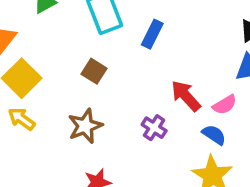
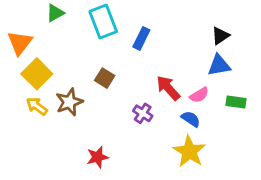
brown square: (94, 71) -> (105, 78), moved
brown star: (85, 126) -> (69, 102), moved

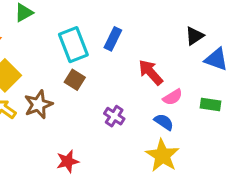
cyan rectangle: (103, 22) -> (73, 45), moved
blue triangle: (219, 65) -> (216, 59), moved, turned 30
red arrow: (168, 88) -> (151, 72), moved

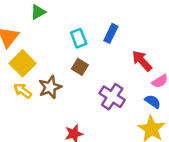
cyan rectangle: (73, 45) -> (79, 38), size x0.7
purple cross: (114, 116) -> (112, 97), size x1.5

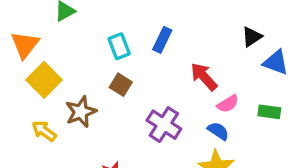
yellow arrow: (23, 91) -> (44, 131), moved

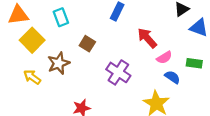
orange triangle: (25, 45) -> (18, 15), turned 45
cyan rectangle: (119, 46) -> (61, 17), moved
blue semicircle: (218, 131) -> (172, 77), moved

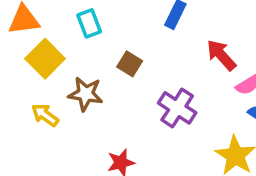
brown star: (59, 63) -> (86, 94), turned 30

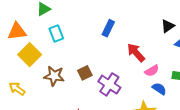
brown square: (130, 64) -> (85, 73), moved, turned 32
yellow arrow: (45, 115) -> (17, 89), moved

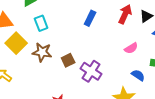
red arrow: (136, 53) -> (125, 14), moved, turned 66
pink semicircle: (152, 71) -> (131, 48), moved
brown star: (54, 76) -> (42, 52), moved

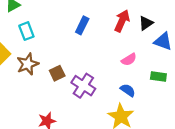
brown star: (42, 52) -> (28, 64), turned -30
blue semicircle: (138, 75) -> (128, 90), moved

